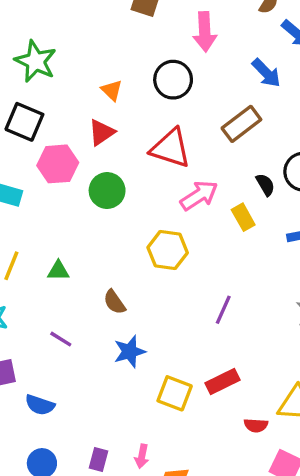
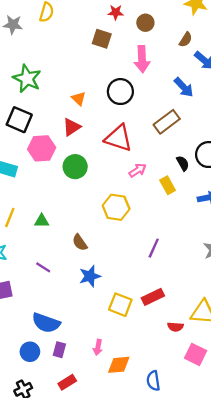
pink arrow: (199, 195) -> (138, 170), size x0.7
blue semicircle: (40, 405) -> (46, 323), moved, size x1.4
purple rectangle: (99, 459) -> (59, 350), moved

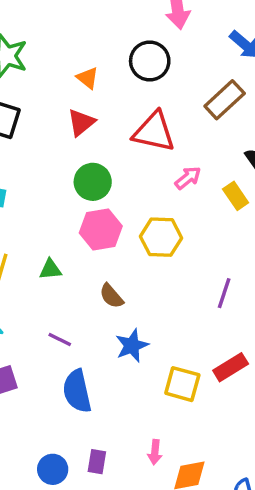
pink hexagon: (42, 148) -> (101, 229), moved
blue semicircle: (46, 323) -> (77, 391), moved, turned 64

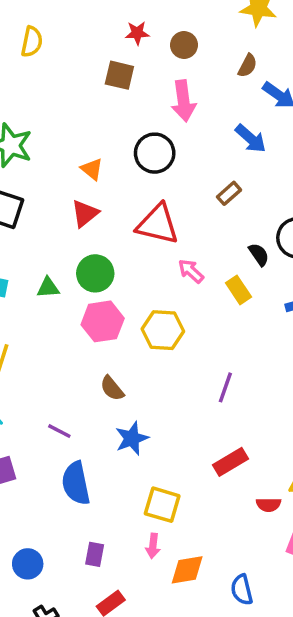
brown rectangle: (225, 100) -> (229, 193), size x0.6
pink arrow: (188, 178) -> (191, 271), turned -100
green triangle: (50, 269) -> (48, 288), moved
yellow square: (182, 384) -> (162, 505), moved
blue circle: (53, 469) -> (28, 564), moved

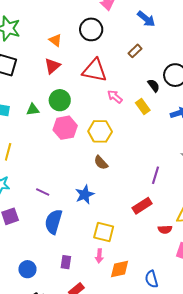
purple line: (225, 387) -> (156, 175), moved
brown semicircle: (112, 388) -> (101, 163), moved
blue semicircle: (76, 483) -> (53, 222), turned 30

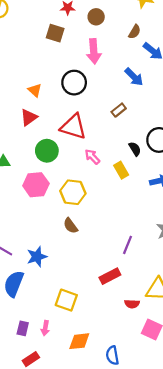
green circle: (60, 100) -> (47, 151), moved
blue star: (85, 194) -> (37, 257), moved
pink arrow: (99, 256) -> (45, 328), moved

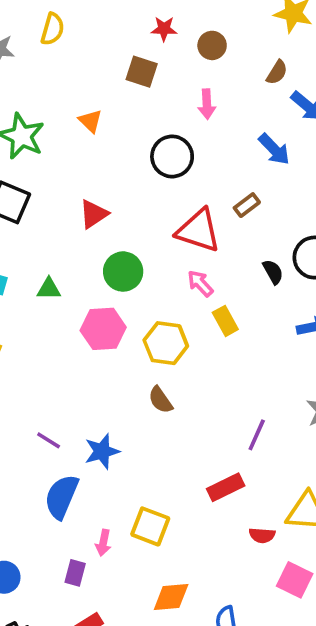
pink arrow: (94, 51) -> (207, 104), size x0.7
orange triangle: (35, 90) -> (90, 121), moved
red triangle: (73, 127) -> (198, 231), moved
yellow rectangle: (121, 170) -> (225, 321), moved
pink arrow: (45, 328) -> (103, 543), moved

